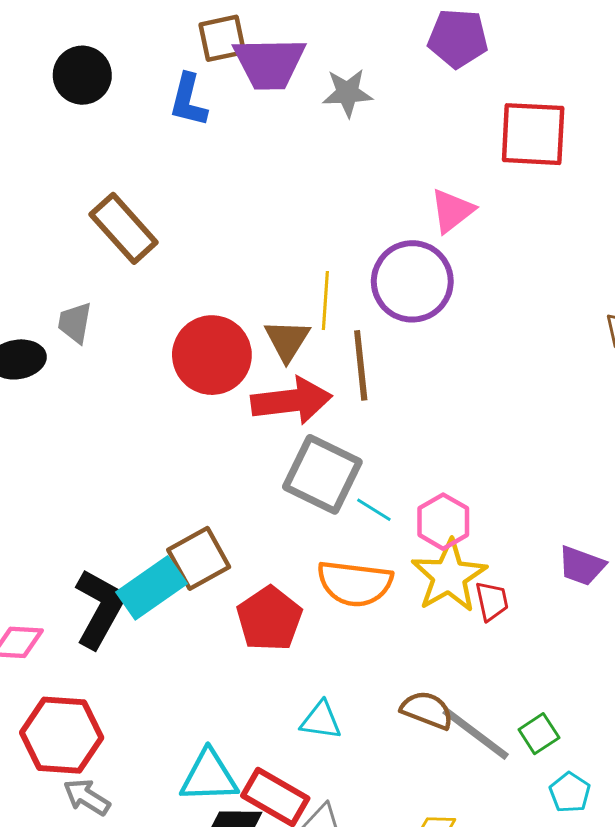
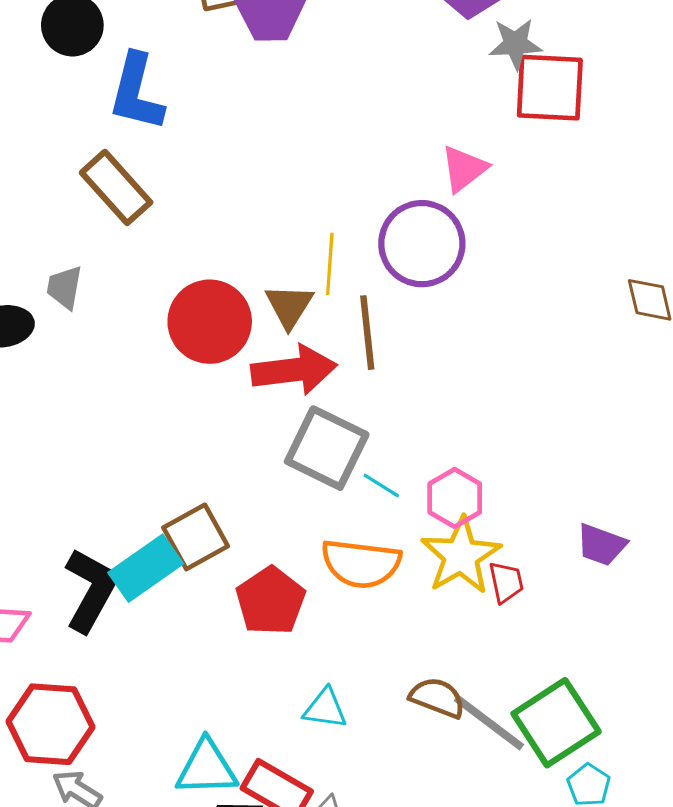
gray star: (347, 93) -> (515, 44), moved
blue L-shape: (188, 100) -> (136, 92), moved, size x1.4
green square: (539, 734) -> (556, 723), size x2.0

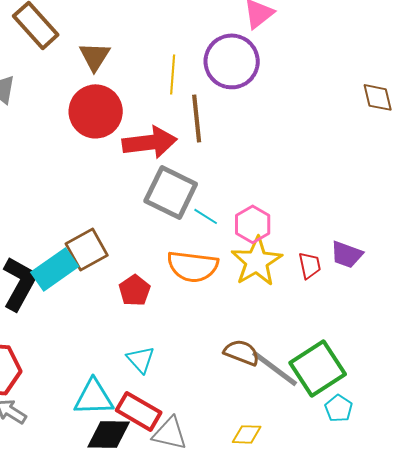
brown triangle: (289, 306) -> (95, 56), moved
red trapezoid: (506, 582) -> (310, 265), moved
red pentagon: (271, 601) -> (135, 290), size x0.7
cyan triangle: (325, 709) -> (141, 359), moved, turned 40

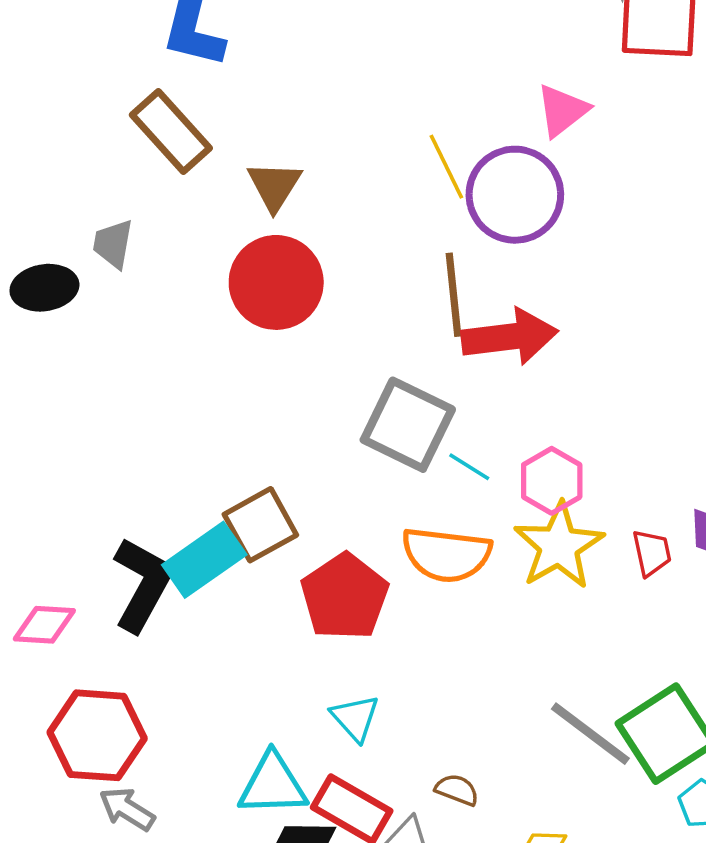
yellow line: (173, 74) -> (446, 167), moved, turned -30
red arrow: (150, 142) -> (510, 337), moved
red pentagon: (135, 290) -> (345, 597), size x1.6
brown semicircle: (242, 352) -> (457, 790), moved, size x0.7

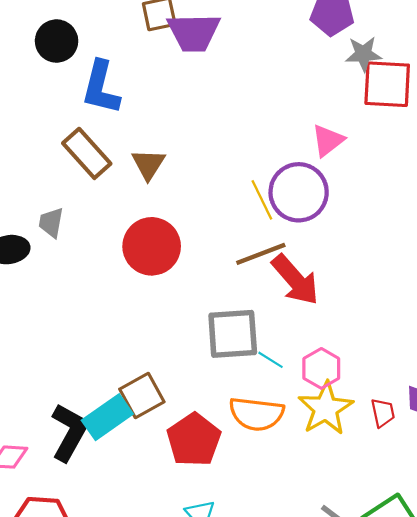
yellow line: (446, 167) -> (262, 200), moved
brown triangle: (274, 186) -> (148, 164), moved
brown line: (453, 295) -> (261, 254), turned 75
red arrow: (510, 337) -> (295, 280), turned 56
gray square: (408, 425) -> (233, 334), turned -30

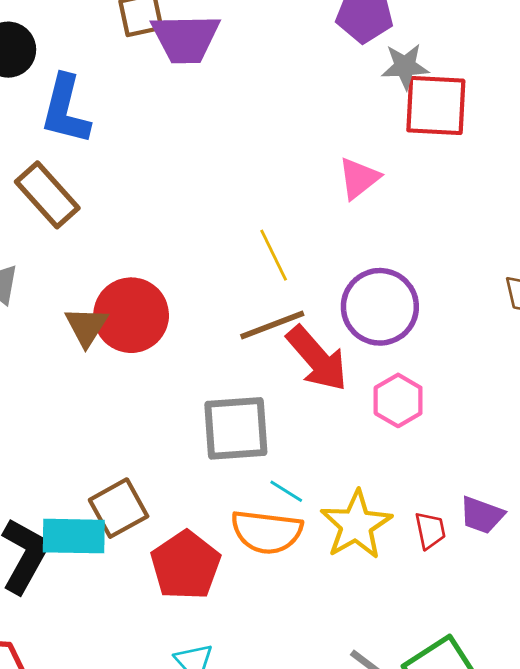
brown triangle: (148, 164) -> (86, 326), moved
purple circle: (299, 192) -> (380, 307), moved
cyan line: (270, 360) -> (286, 491), moved
pink hexagon: (321, 368) -> (398, 400), moved
cyan rectangle: (107, 417) -> (74, 536), turned 36

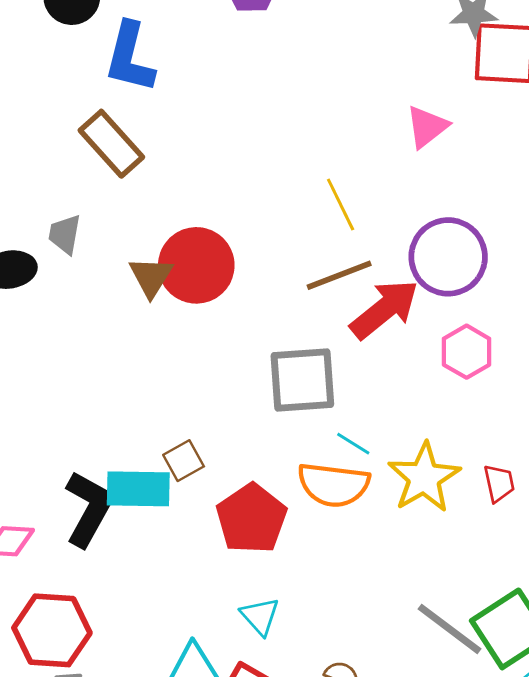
red arrow: (317, 358) -> (384, 309), turned -88
brown square: (119, 508) -> (184, 461), size x0.7

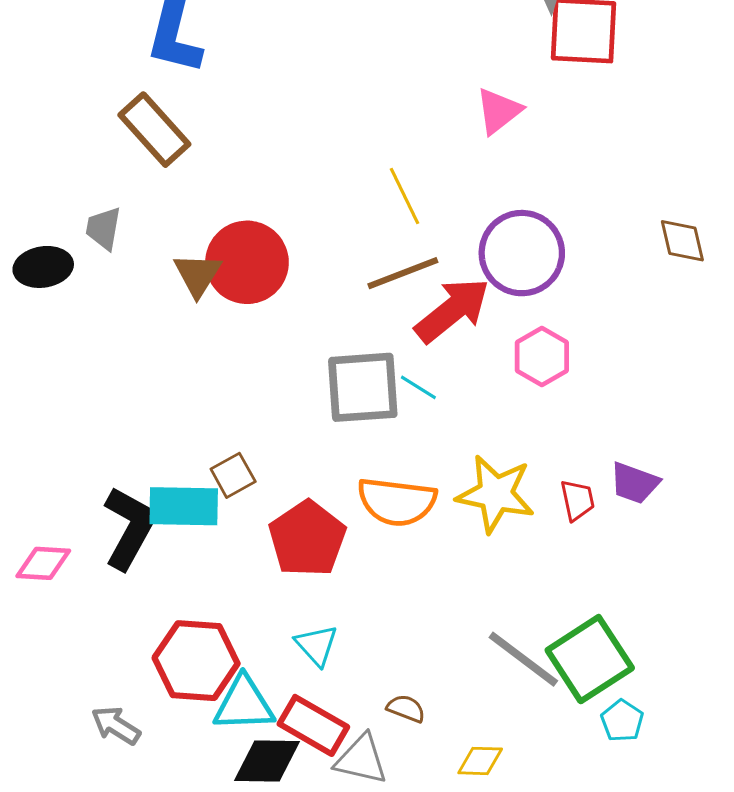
cyan line: (353, 444) -> (418, 387), moved
yellow star: (424, 478) -> (496, 494), turned -30
red hexagon: (52, 630) -> (196, 661), moved

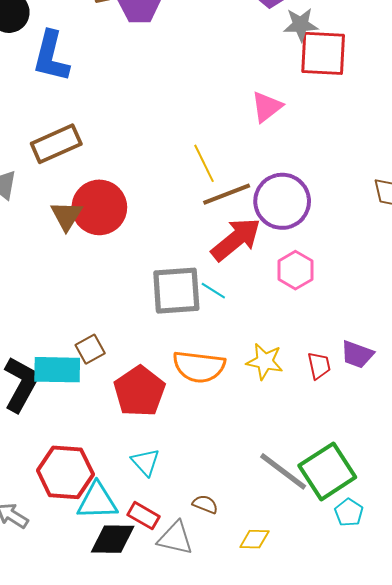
brown rectangle: (154, 130) -> (56, 144), moved, turned -72
brown line: (403, 273) -> (227, 194), moved
yellow star: (496, 494) -> (265, 361), size x0.7
red rectangle: (313, 725) -> (143, 516), size x0.7

